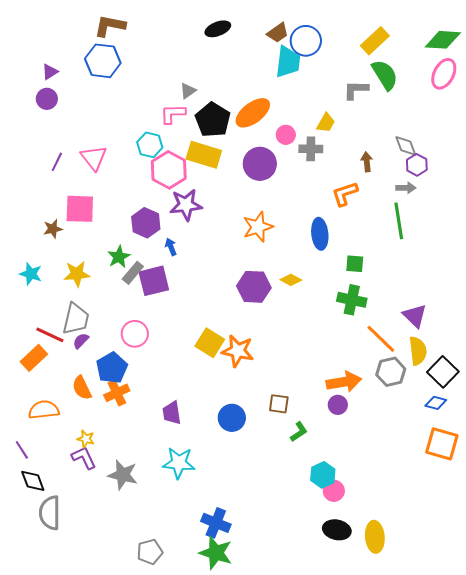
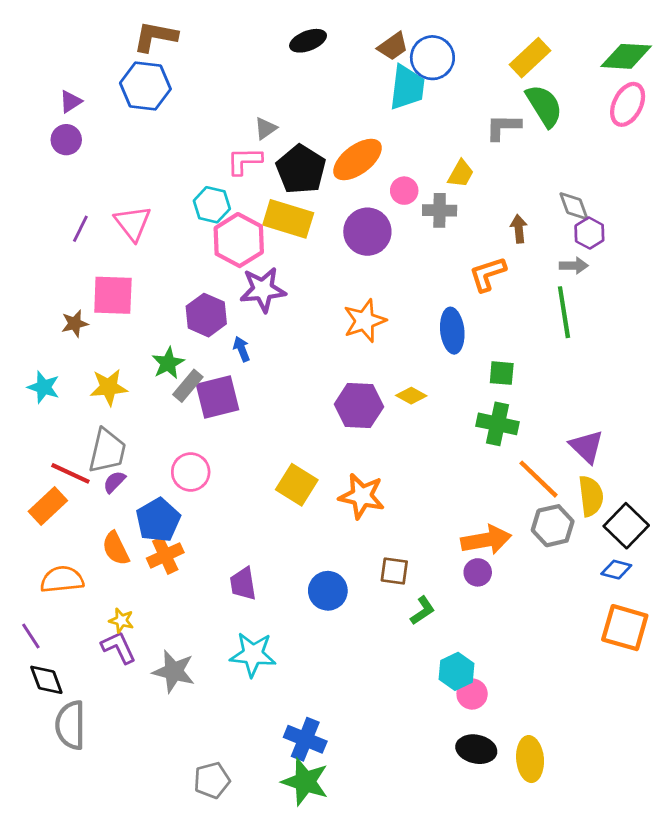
orange star: (238, 351) -> (362, 496), moved

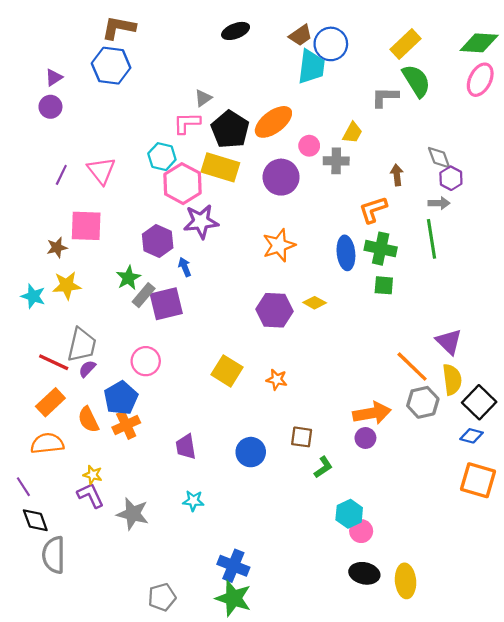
yellow star: (109, 387) -> (67, 285), moved
green cross: (497, 424) -> (381, 249), moved
orange star: (362, 496) -> (277, 380), size x0.6
orange rectangle: (48, 506) -> (50, 402), moved
cyan star: (253, 654) -> (193, 501), size x0.6

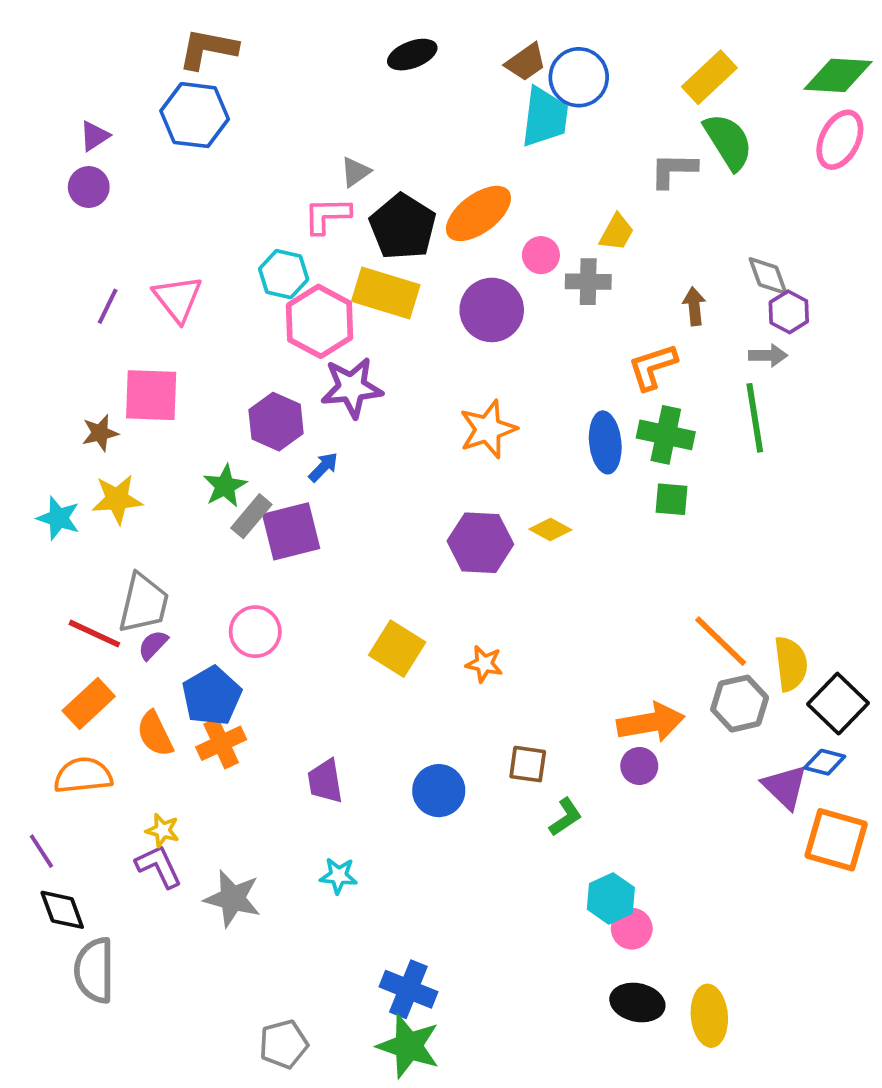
blue arrow: (185, 267) -> (323, 467), turned 66
purple triangle: (449, 342) -> (785, 787), moved

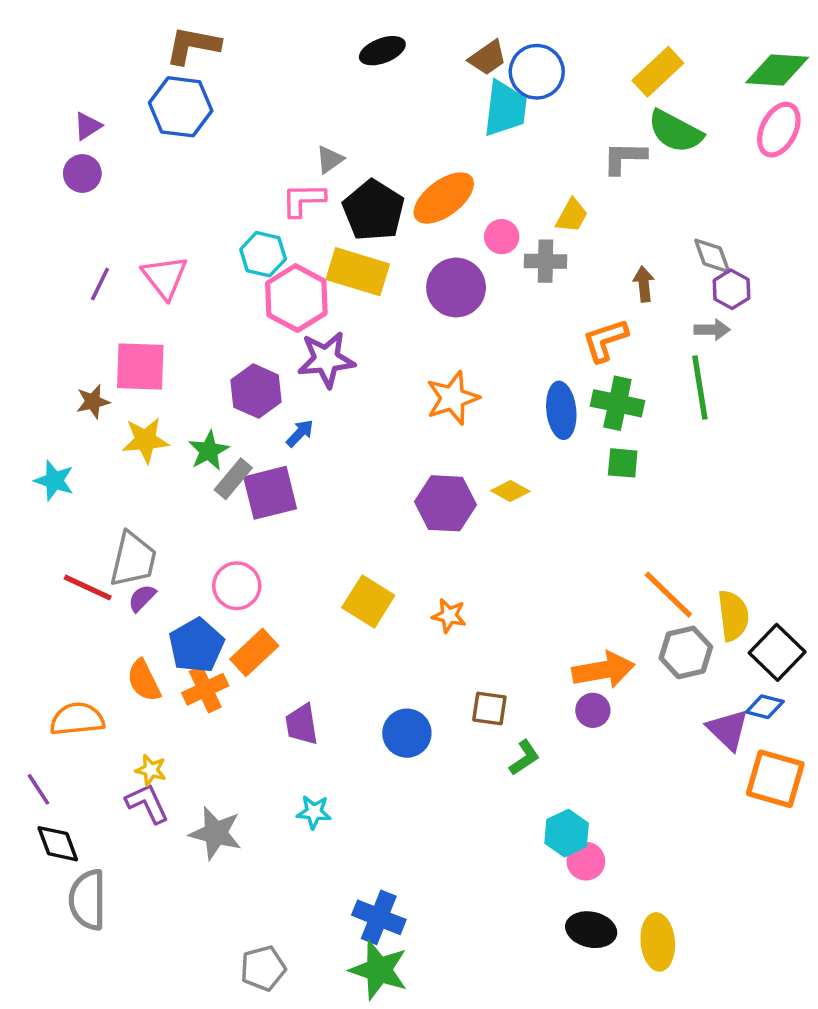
green semicircle: (728, 142) -> (675, 131), turned 150
yellow star: (117, 499) -> (146, 440), moved
orange rectangle: (89, 704) -> (254, 652), moved

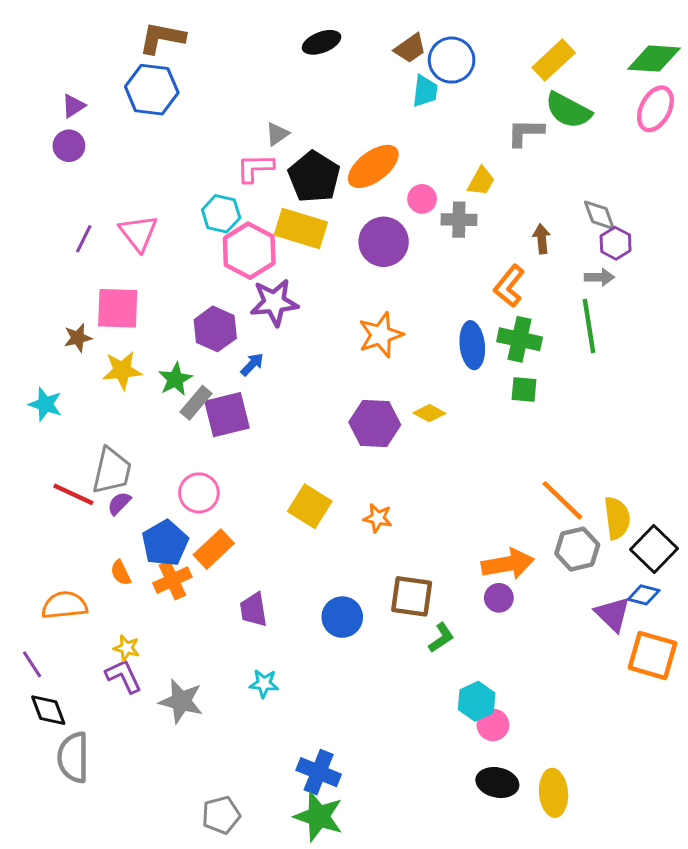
cyan trapezoid: (505, 109) -> (425, 91), size x0.7
orange L-shape: (605, 340) -> (509, 286), turned -33
orange semicircle: (144, 681) -> (121, 573), size x0.7
brown square: (489, 709) -> (412, 596), size x1.4

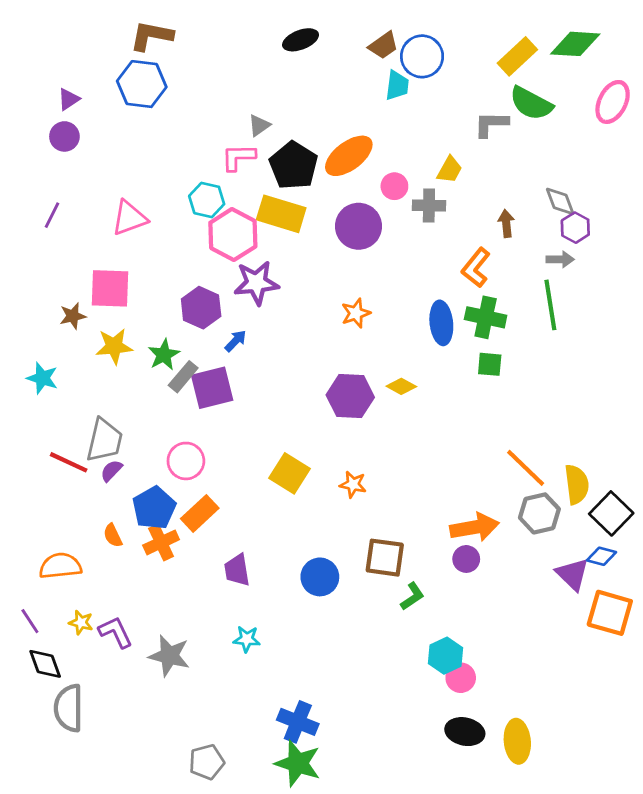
green diamond: (654, 59) -> (575, 44), moved
pink triangle: (138, 233) -> (129, 218), turned 48
purple line: (84, 239) -> (52, 215), moved
orange star: (381, 335) -> (356, 313), size x0.7
yellow star: (127, 648) -> (81, 622), moved

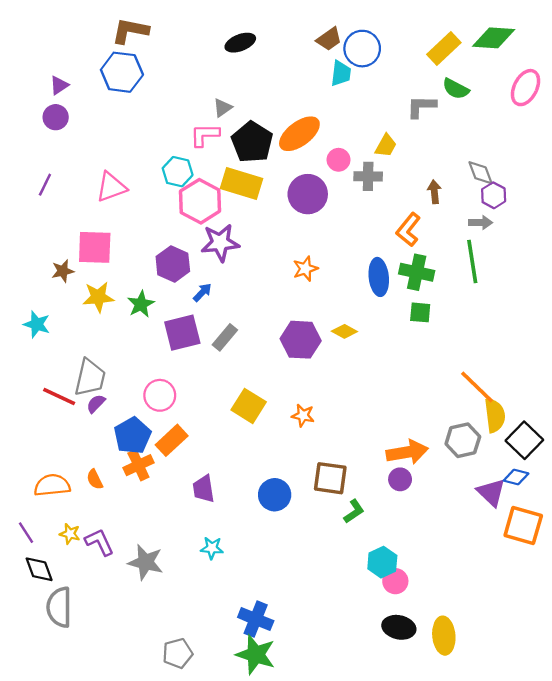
black ellipse: (301, 40) -> (240, 43), moved
green semicircle: (531, 103) -> (456, 89), size x0.7
gray rectangle: (183, 377) -> (225, 337), moved
orange line: (526, 468) -> (477, 387), moved
orange semicircle: (113, 536) -> (95, 479), moved

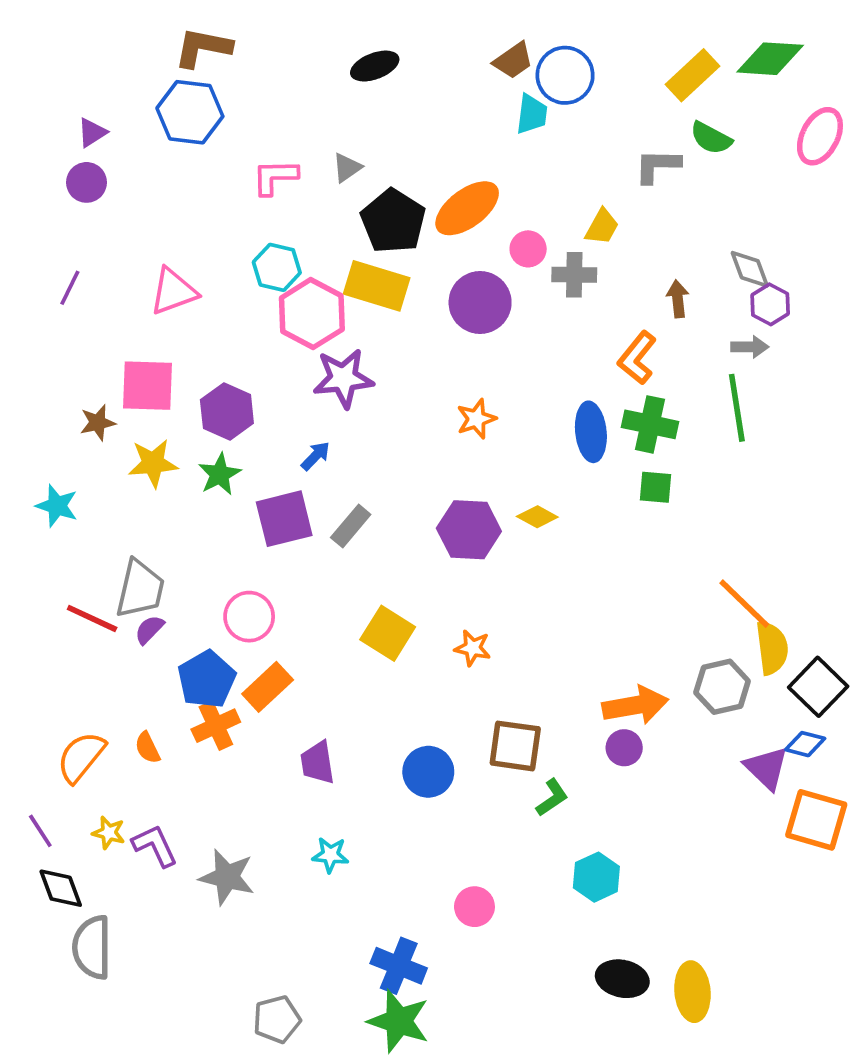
pink L-shape: (205, 135) -> (275, 177), moved
purple hexagon: (173, 264) -> (227, 412), moved
orange semicircle: (52, 485) -> (81, 757), turned -45
pink circle: (395, 581) -> (474, 907), moved

